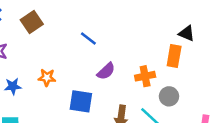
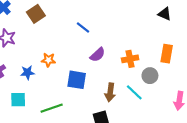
black triangle: (187, 33) -> (165, 14), moved
orange rectangle: (174, 56) -> (167, 54), moved
blue star: (13, 86) -> (27, 72), moved

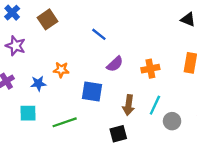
gray circle: (150, 76) -> (172, 121), moved
cyan line: (134, 92) -> (155, 105), turned 72

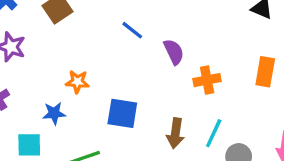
purple semicircle: (115, 64) -> (174, 52), moved, turned -72
blue star: (38, 83) -> (54, 113), moved

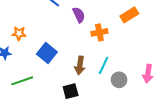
orange rectangle: (265, 72) -> (129, 15), moved, turned 48
blue square: (122, 113) -> (47, 53), turned 30

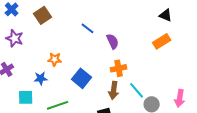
orange cross: (99, 32) -> (119, 68), moved
cyan line: (104, 65) -> (137, 90), turned -66

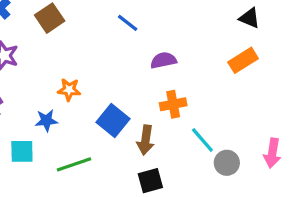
blue line: (88, 28) -> (128, 23), moved
purple semicircle: (113, 41) -> (163, 60), turned -77
brown arrow: (114, 90) -> (146, 140), moved

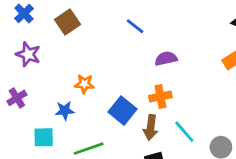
orange cross: (173, 104) -> (160, 97), moved
cyan line: (202, 140) -> (184, 132), moved

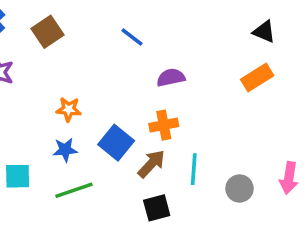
blue star: (65, 111) -> (65, 150), moved
brown arrow: (151, 127) -> (151, 164), turned -145
cyan line: (184, 132) -> (194, 169), turned 45

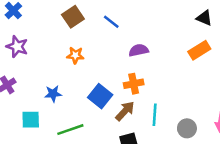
brown square: (47, 32) -> (73, 17), moved
orange star: (69, 109) -> (75, 55), moved
blue star: (65, 150) -> (53, 94), moved

